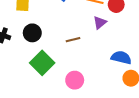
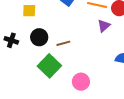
brown line: (73, 40) -> (63, 43), moved

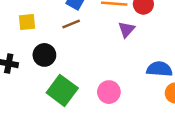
brown line: (63, 43) -> (71, 24), moved
pink circle: (81, 82) -> (109, 92), moved

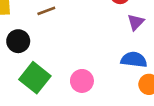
purple triangle: (126, 29) -> (136, 22), moved

